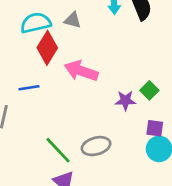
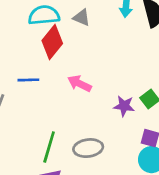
pink arrow: (81, 71) -> (80, 84), moved, size x0.7
green line: (58, 150) -> (49, 147), turned 52

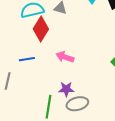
purple star: (124, 106) -> (66, 89), moved

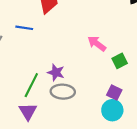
pink arrow: (65, 57) -> (97, 44), moved

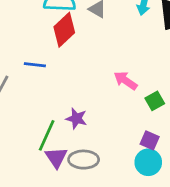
gray ellipse: (63, 92) -> (84, 160), moved
purple triangle: (28, 111) -> (56, 157), moved

